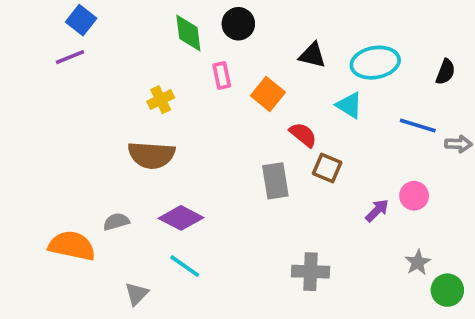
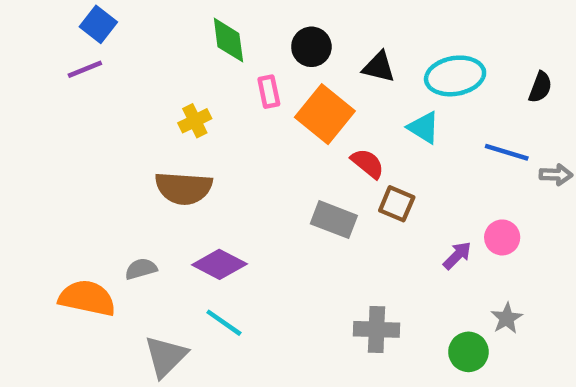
black circle: (238, 24) -> (311, 47), moved
orange square: (268, 94) -> (325, 114), size x1.4
gray rectangle: (275, 181) -> (334, 220), turned -60
green circle: (447, 290) -> (468, 352), moved
gray triangle: (137, 294) -> (166, 356), size x1.5

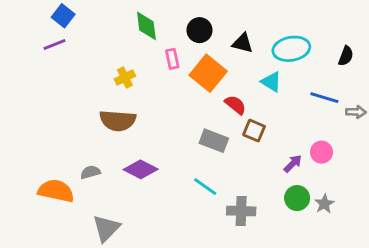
cyan line: (224, 323) -> (205, 187), moved
green circle: (468, 352) -> (297, 198), moved

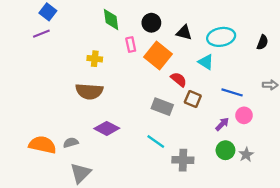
yellow cross: (125, 77) -> (95, 59), turned 32
blue line: (324, 98) -> (232, 92), moved
gray semicircle: (90, 172) -> (71, 143), moved

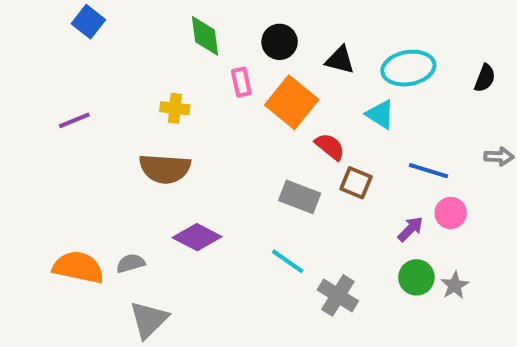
purple line: (41, 34) -> (74, 120), moved
gray cross: (183, 160) -> (338, 295), turned 30

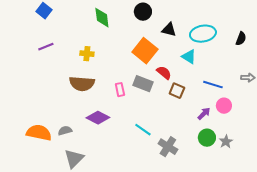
black circle: (280, 42) -> (143, 12), moved
pink rectangle: (241, 82) -> (120, 90), moved
purple line: (74, 120) -> (46, 47), moved
gray rectangle: (300, 197) -> (143, 84), moved

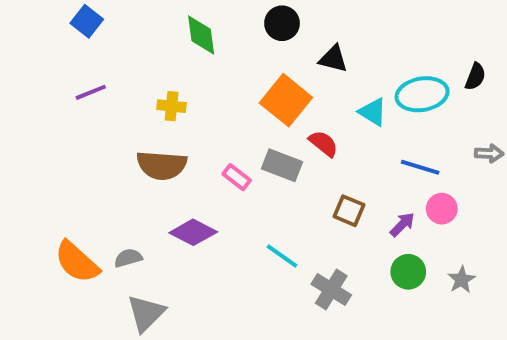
cyan ellipse: (203, 34) -> (422, 94), moved
pink rectangle: (120, 90) -> (237, 177), turned -40
brown square: (177, 91) -> (349, 211), moved
orange semicircle: (39, 133) -> (77, 262), turned -150
gray star: (226, 142) -> (462, 280), moved

